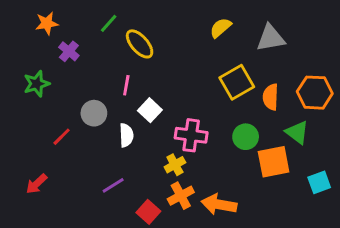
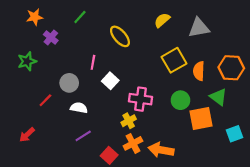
yellow ellipse: (140, 44) -> (120, 36), moved
white semicircle: (126, 135) -> (79, 108), moved, turned -77

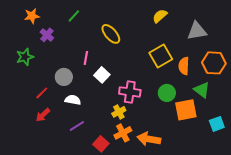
yellow semicircle: (162, 20) -> (160, 16), moved
gray triangle: (199, 28) -> (197, 31), moved
red arrow: (27, 135) -> (43, 115), moved

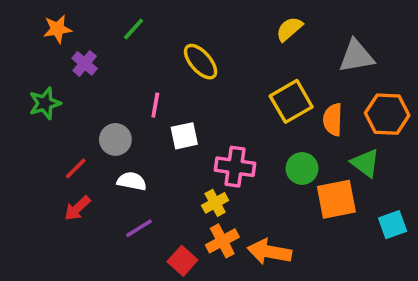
white square: (102, 75) -> (184, 136), turned 35

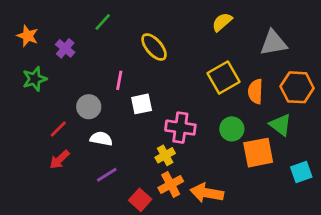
orange star: (57, 29) -> (28, 36), moved, turned 30

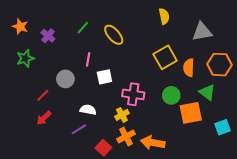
green line: (103, 22) -> (83, 28), moved
yellow semicircle: (222, 22) -> (164, 16), turned 119
white semicircle: (101, 139) -> (88, 110), moved

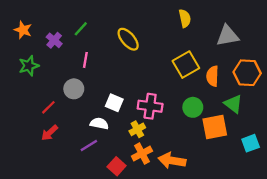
green line: (83, 28) -> (81, 29), moved
pink line: (88, 59) -> (85, 60), moved
white square: (104, 77) -> (114, 103), moved, turned 35

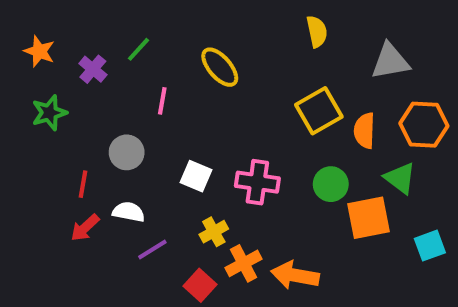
pink line: (85, 60) -> (162, 101), moved
red line: (48, 107) -> (83, 184), turned -35
white semicircle: (99, 124) -> (129, 212), moved
yellow cross: (137, 129) -> (214, 232), moved

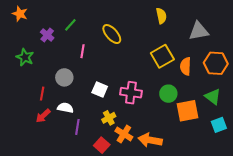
orange star: (39, 51) -> (20, 14), moved
green star: (49, 113) -> (25, 57), turned -30
green triangle: (400, 178) -> (213, 97), moved
purple line: (152, 250) -> (77, 127), turned -49
orange cross: (244, 263) -> (124, 134), turned -30

